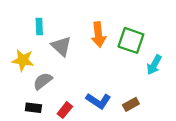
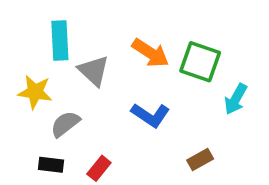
cyan rectangle: (39, 27) -> (60, 40), size x1.5
orange arrow: (98, 35) -> (150, 53), turned -50
blue L-shape: (98, 101) -> (150, 115), moved

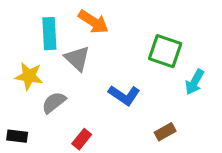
orange arrow: (150, 53) -> (93, 22), moved
black rectangle: (51, 165) -> (17, 136), moved

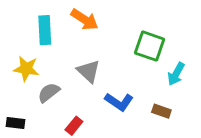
gray triangle: (77, 58) -> (89, 71), moved
blue L-shape: (124, 95) -> (119, 102), moved
brown rectangle: (165, 132) -> (161, 111), moved, turned 48

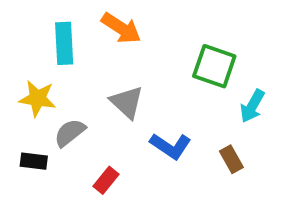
brown rectangle: (161, 111) -> (231, 159), turned 42
black rectangle: (16, 123) -> (34, 161), moved

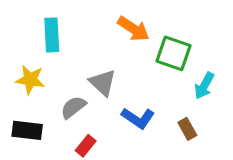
orange arrow: (121, 28) -> (133, 29), moved
gray semicircle: (70, 133) -> (73, 107), moved
black rectangle: (34, 161) -> (27, 130), size x1.4

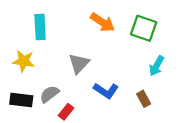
green square: (173, 53) -> (144, 28), moved
gray triangle: (103, 83) -> (79, 64), turned 30
gray semicircle: (73, 107) -> (49, 94), moved

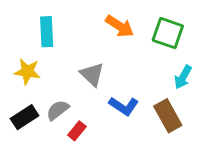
gray triangle: (79, 64) -> (92, 74), turned -30
brown rectangle: (144, 99) -> (168, 116), size x1.6
black rectangle: (21, 100) -> (25, 117), turned -40

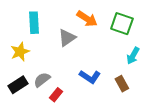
yellow star: (27, 72) -> (20, 52), turned -30
gray triangle: (92, 74) -> (67, 38), moved, turned 42
brown rectangle: (168, 116) -> (122, 84), size x0.7

